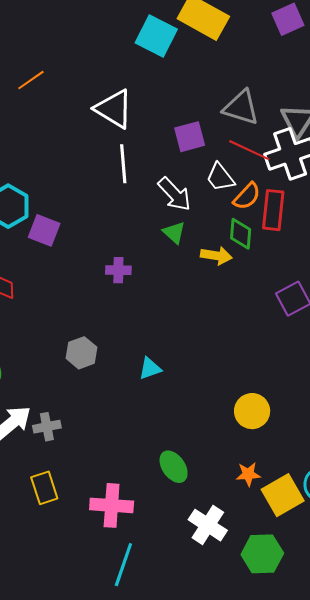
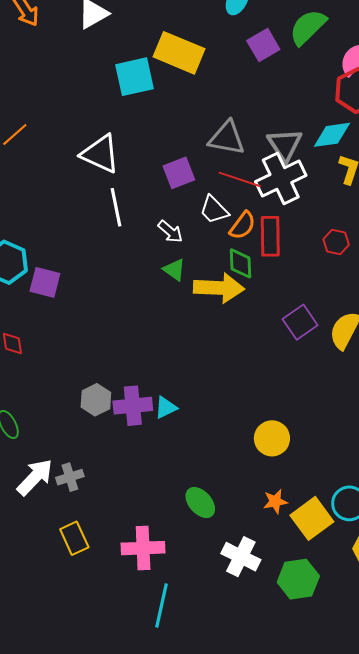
cyan square: (156, 36) -> (134, 77), turned -33
white arrow: (174, 194) -> (170, 232), size x0.7
yellow arrow: (216, 256) -> (219, 288), size x1.6
purple cross: (118, 270) -> (133, 406), moved, size x1.5

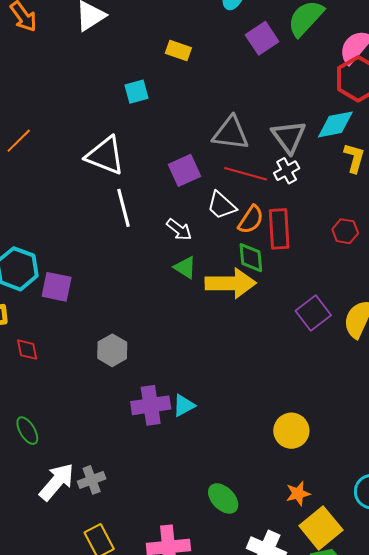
yellow rectangle: (179, 53) -> (178, 51), size x0.5
cyan square: (134, 77) -> (136, 92), moved, size x0.6
white cross: (281, 179) -> (287, 171), size x0.5
gray hexagon: (96, 400) -> (112, 350), moved
yellow square: (312, 518) -> (321, 528), moved

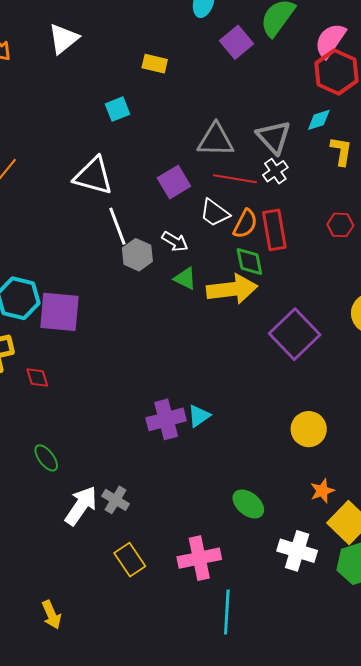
cyan diamond: (335, 124) -> (319, 120), size x0.7
purple square: (57, 287) -> (59, 312), size x1.4
purple square: (313, 313) -> (295, 334), moved, size x1.4
gray hexagon: (112, 350) -> (137, 255), moved
gray cross: (92, 480) -> (116, 500), turned -32

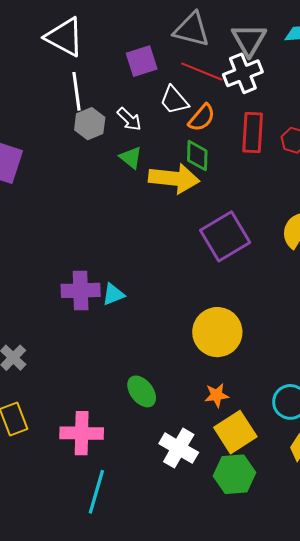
white cross: (275, 171) -> (243, 73), size x1.5
red rectangle: (274, 230) -> (253, 132), moved
yellow circle: (309, 429) -> (217, 332), size x1.4

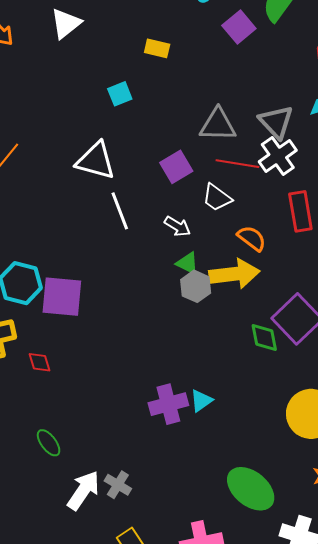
orange semicircle: (202, 118) -> (252, 238), moved, turned -80
gray hexagon: (90, 124) -> (196, 286), moved
green diamond: (197, 156) -> (264, 338), moved
green ellipse: (142, 391) -> (251, 489), size x1.5

